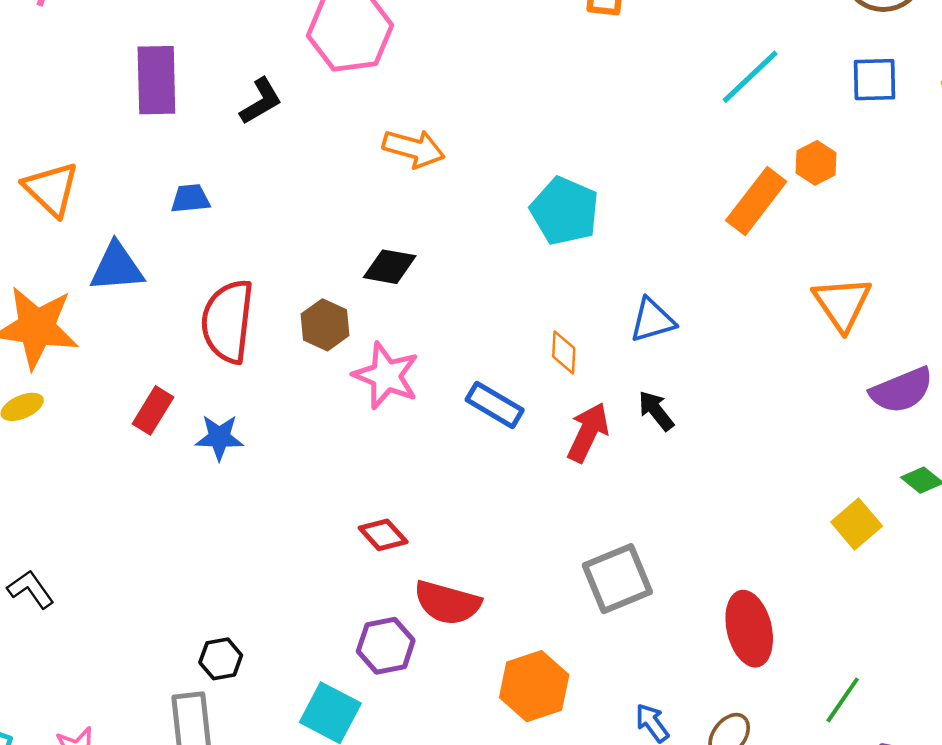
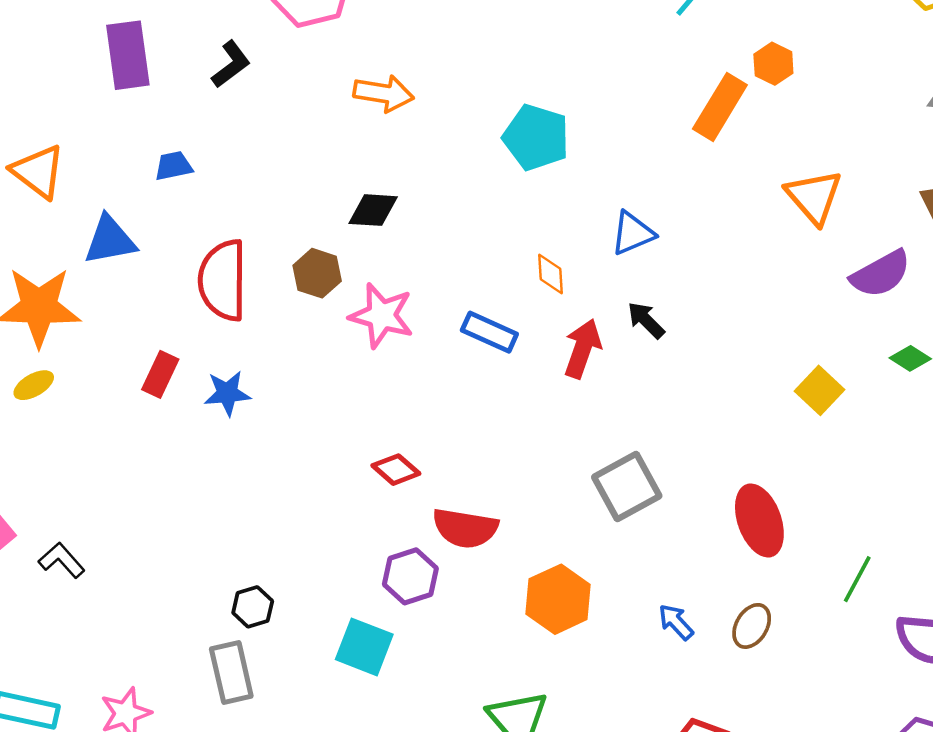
yellow square: (857, 524) -> (819, 390), moved

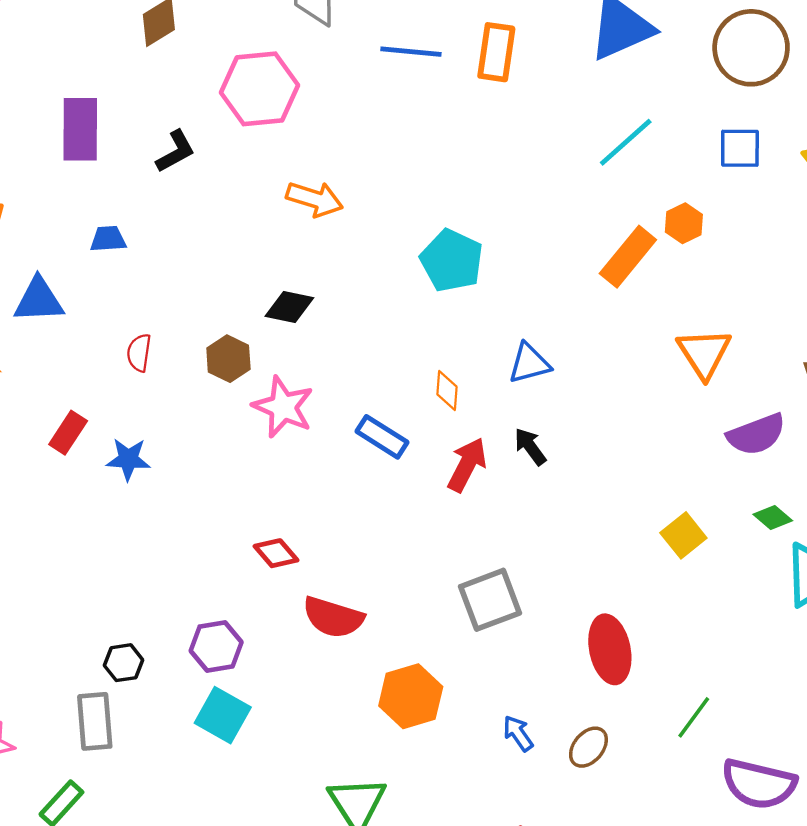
red semicircle: (223, 280) -> (139, 353), size x0.5
purple hexagon: (410, 576) -> (216, 647), moved

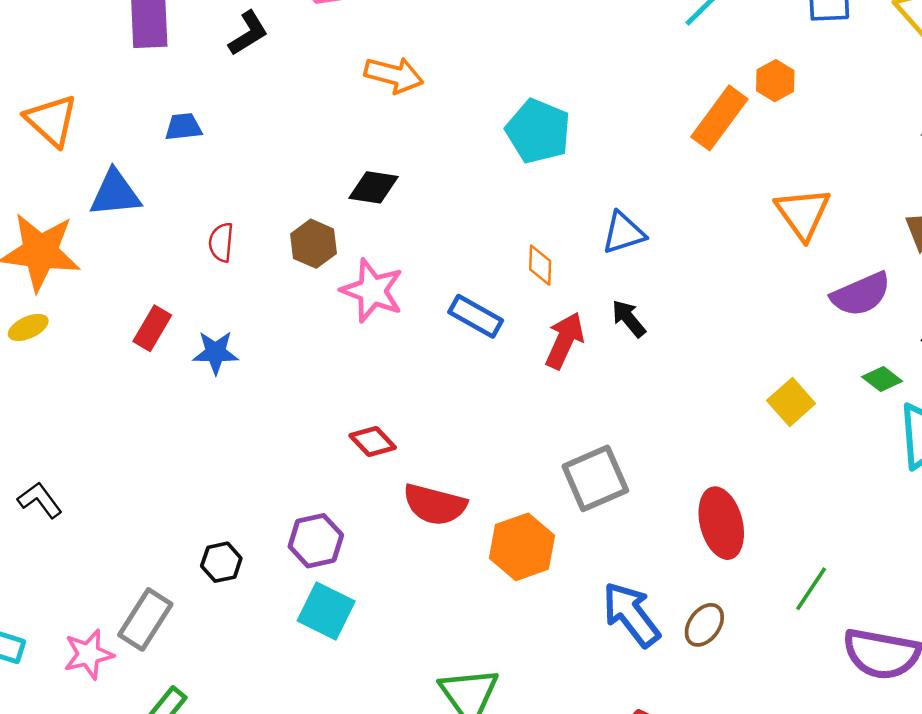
orange hexagon: (411, 696) -> (522, 547), moved
gray rectangle: (95, 721) -> (145, 619), moved, turned 40
blue arrow: (518, 733) -> (631, 614), size x1.8

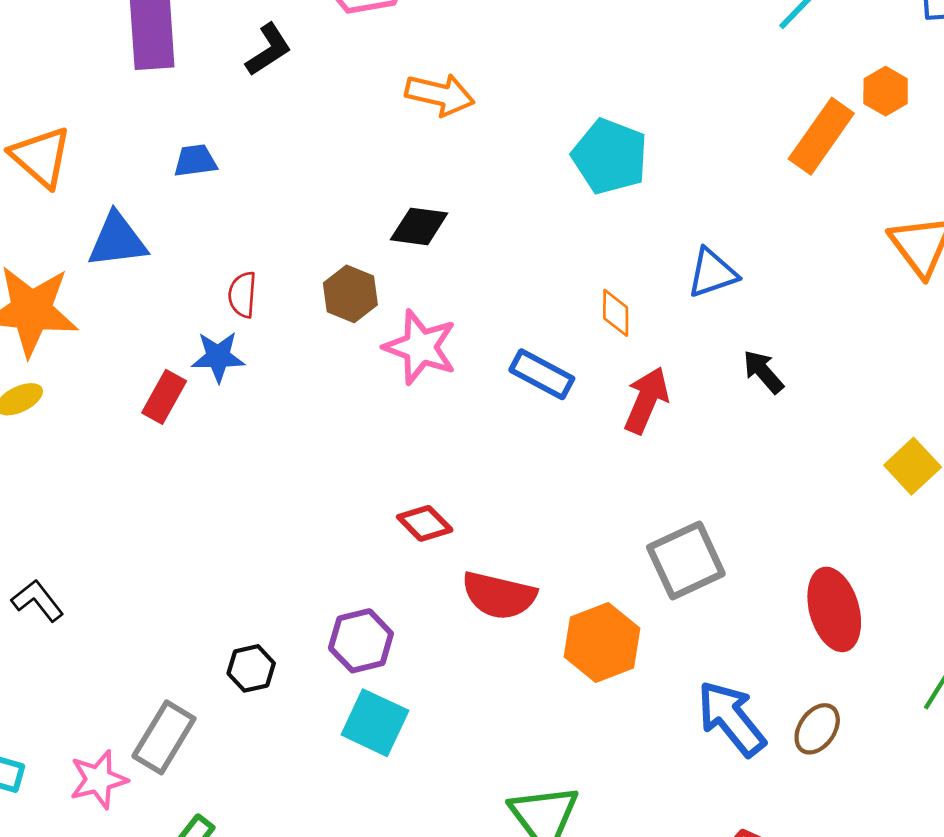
black arrow: (629, 319) -> (763, 372), moved
blue star: (216, 352) -> (218, 357), moved

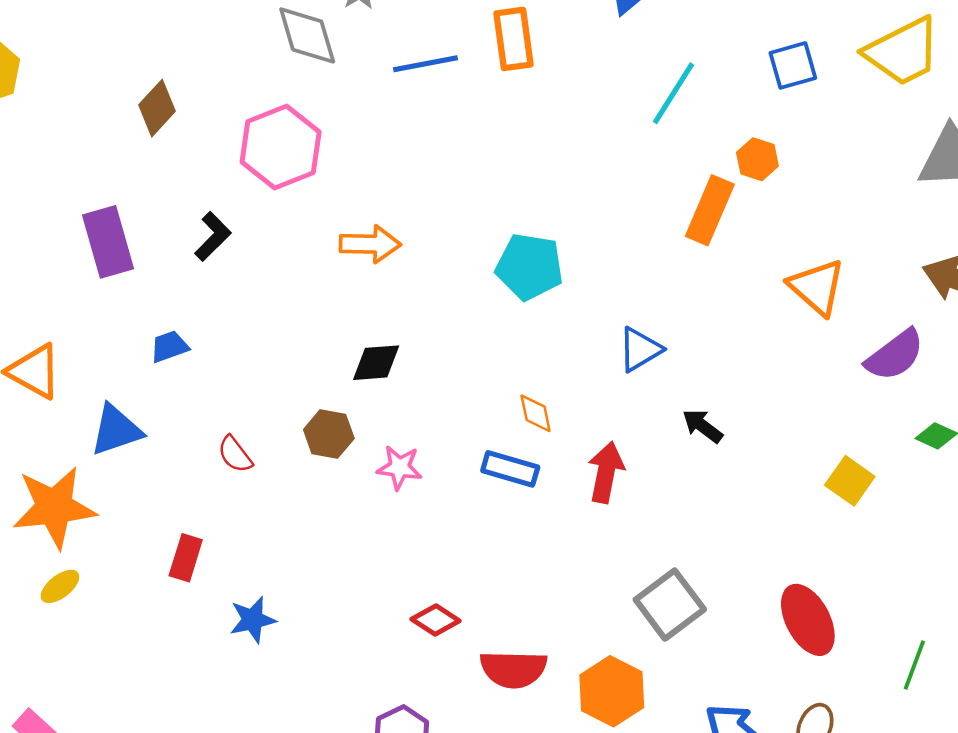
red semicircle: (242, 295) -> (235, 454), turned -30
orange diamond: (616, 313) -> (536, 413), moved
pink star: (420, 347) -> (399, 467), size x0.7
blue star: (218, 357) -> (253, 620), moved

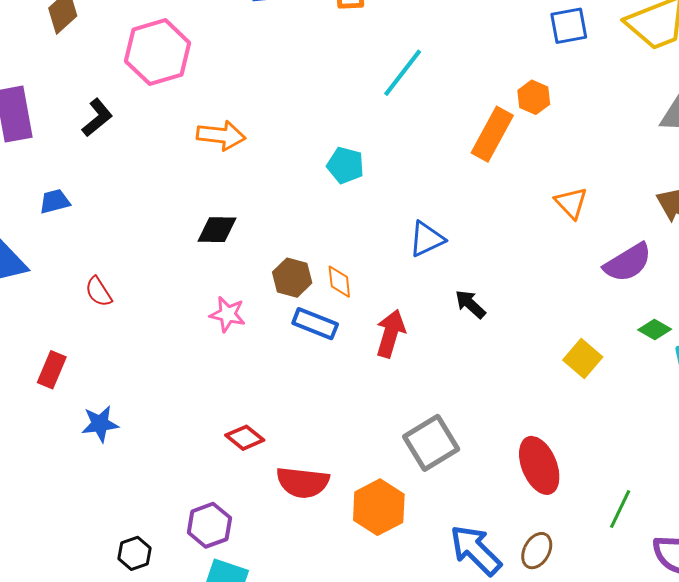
cyan line: (673, 93) -> (403, 73), moved
cyan pentagon: (529, 267) -> (345, 165), size x0.7
orange triangle: (817, 287) -> (571, 203), size x0.7
brown hexagon: (329, 434) -> (292, 278), moved

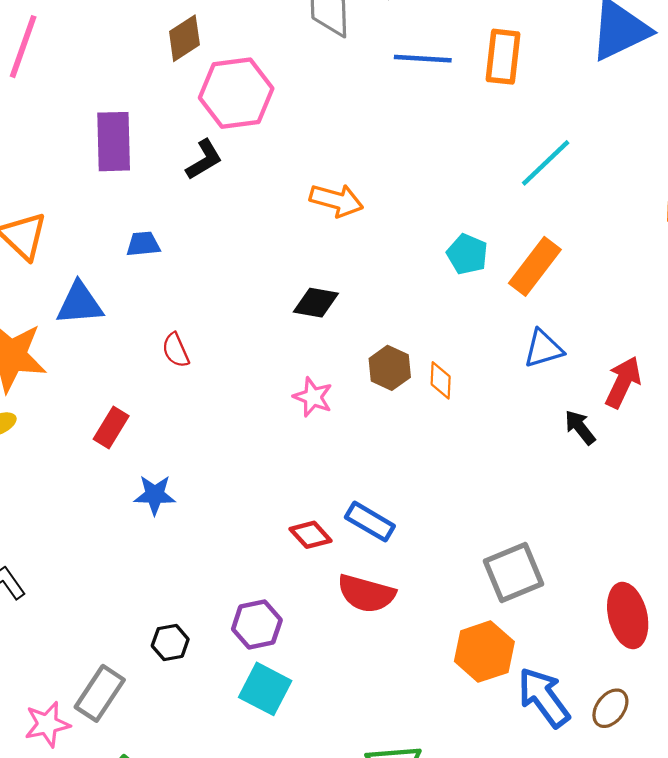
pink hexagon: (158, 52) -> (236, 93), moved
orange rectangle: (492, 134) -> (535, 266), moved
blue rectangle: (315, 324) -> (370, 522), moved
red arrow: (391, 334) -> (623, 382), moved
orange hexagon: (379, 507) -> (484, 652), moved

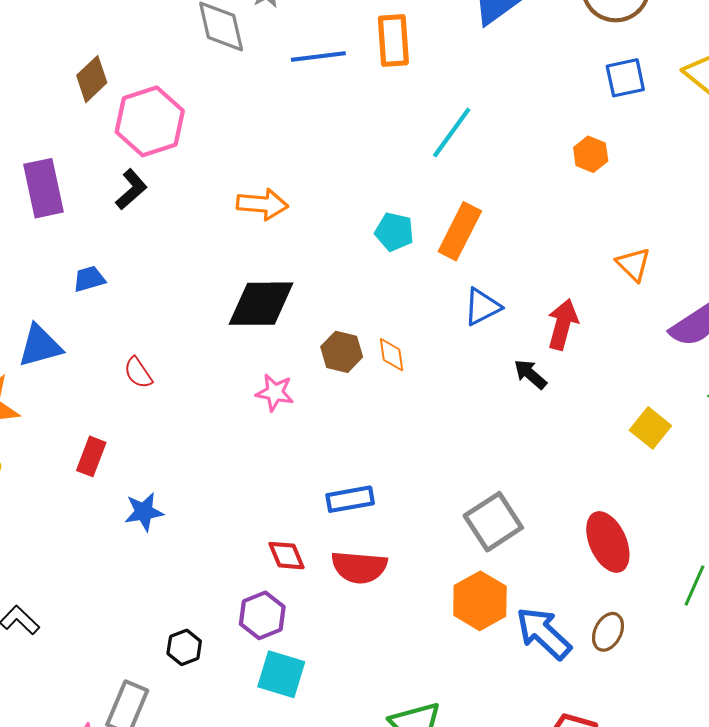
black diamond: (316, 303) -> (261, 304), size x1.6
blue rectangle: (370, 522) -> (350, 499), turned -30
red diamond: (311, 535) -> (286, 556), moved, turned 30

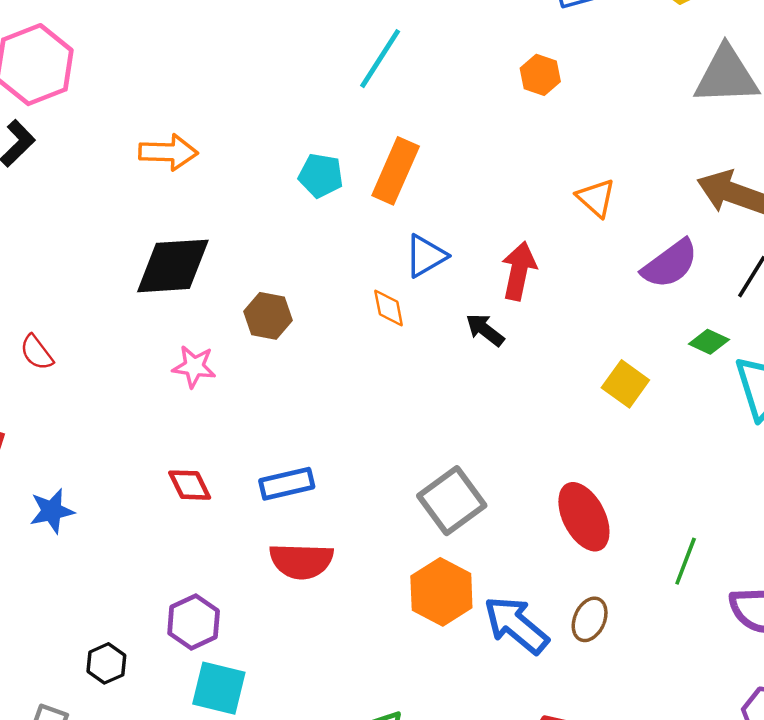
orange diamond: (392, 355) -> (389, 308), moved
red diamond: (286, 556) -> (190, 485), moved

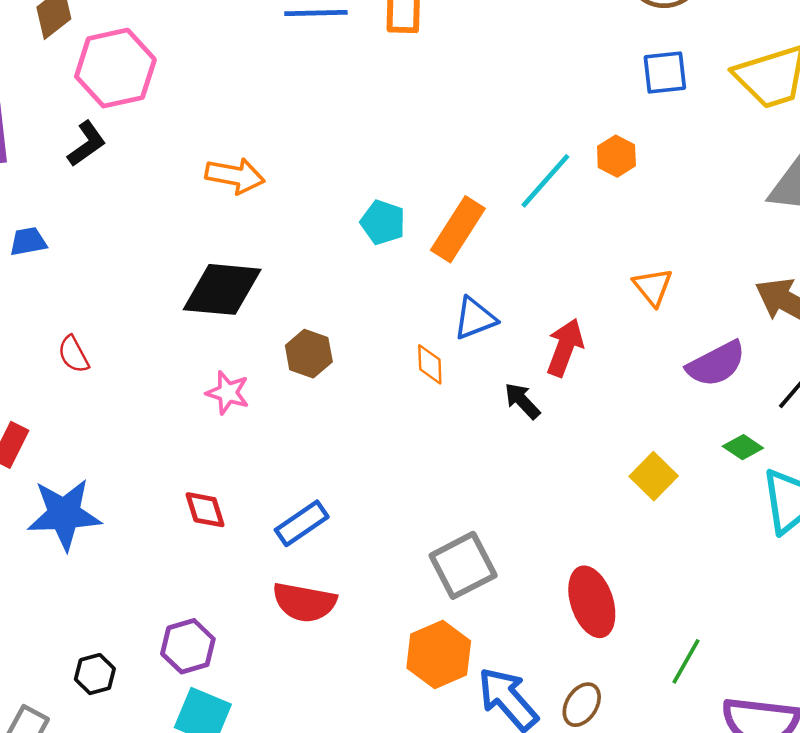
cyan line: (380, 59) -> (545, 181), moved
blue rectangle: (287, 484) -> (302, 523), turned -30
blue star: (52, 511) -> (64, 514), size x1.6

